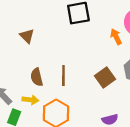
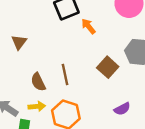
brown triangle: (27, 36) -> (19, 42), turned 35
orange arrow: (116, 37) -> (89, 26), moved

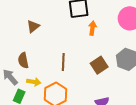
orange arrow: (89, 26) -> (92, 28), turned 32
brown semicircle: (38, 82) -> (23, 60), moved

